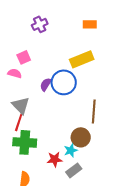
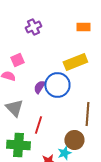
red line: (19, 122) -> (38, 125), moved

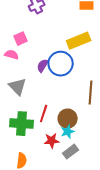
red line: (38, 125) -> (44, 114), moved
brown circle: (74, 140) -> (68, 119), moved

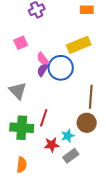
pink semicircle: (12, 55) -> (43, 59), moved, turned -144
brown circle: (68, 119) -> (87, 123), moved

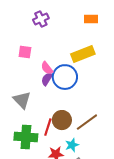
pink square: (21, 43) -> (25, 52), turned 32
brown line: (91, 97) -> (87, 122), moved, turned 50
brown circle: (87, 123) -> (62, 120), moved

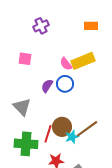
pink semicircle: (47, 68) -> (66, 64), moved
blue circle: (65, 77) -> (65, 84), size x0.7
cyan star: (72, 145) -> (72, 137), moved

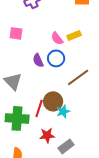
yellow rectangle: (83, 61) -> (74, 35), size x0.6
purple semicircle: (47, 86) -> (38, 60), turned -56
brown line: (87, 129) -> (78, 77), moved

